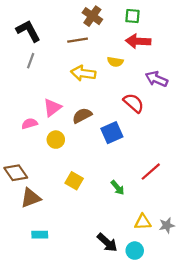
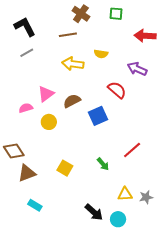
red arrow: (138, 41) -> (145, 36), moved
gray line: (31, 61) -> (27, 53), turned 40
yellow square: (74, 181) -> (65, 168), moved
cyan rectangle: (40, 235) -> (35, 205), turned 32

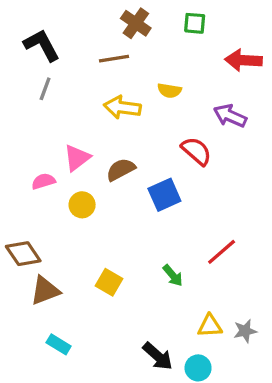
gray line: (27, 53) -> (45, 89), turned -40

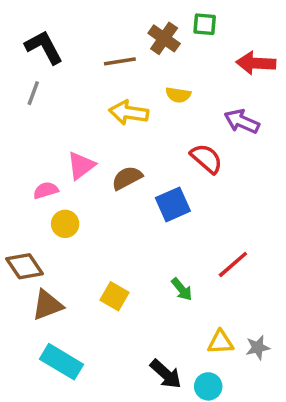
brown cross: (136, 23) -> (164, 38), moved
gray line: (45, 89) -> (33, 93), moved
yellow circle: (82, 205) -> (65, 224), moved
cyan rectangle: (59, 344) -> (62, 362), size x1.6

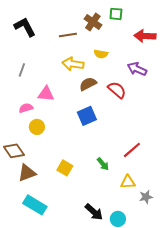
gray line: (33, 93) -> (22, 70), moved
pink triangle: (81, 166) -> (46, 94), turned 42
brown semicircle: (127, 178) -> (88, 84), moved
blue square: (173, 204) -> (87, 116), moved
yellow triangle: (221, 342) -> (128, 182), moved

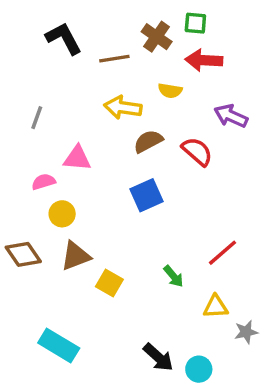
black L-shape: (25, 27) -> (64, 38), moved
red arrow: (145, 36) -> (204, 60), moved
brown triangle: (27, 173) -> (76, 256), moved

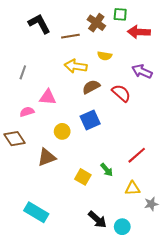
red arrow: (204, 60) -> (139, 32), moved
yellow circle: (62, 214) -> (62, 131), moved
brown diamond: (23, 254) -> (15, 139), moved
yellow square: (109, 283) -> (83, 177), moved

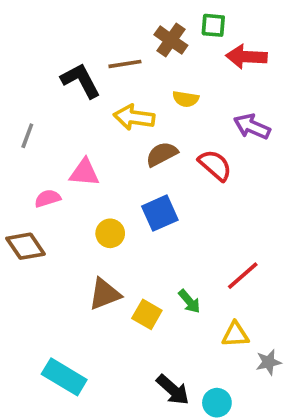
black L-shape: (39, 24) -> (81, 81), moved
gray line: (23, 72) -> (27, 136), moved
brown triangle: (47, 157) -> (105, 294), moved

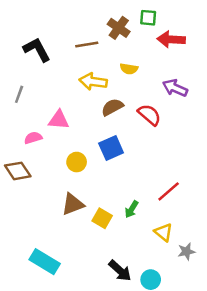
black L-shape: (81, 81) -> (37, 50), moved
green arrow: (189, 301) -> (131, 209), turned 72
yellow triangle: (235, 335) -> (163, 232), turned 42

